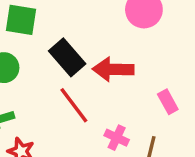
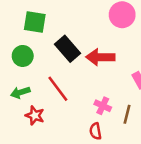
red line: (74, 105) -> (58, 89), moved

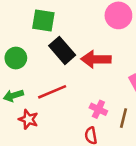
green square: (35, 22) -> (43, 20), moved
red line: (58, 89) -> (52, 92), turned -76

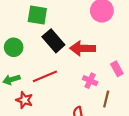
pink cross: (98, 109) -> (90, 81), moved

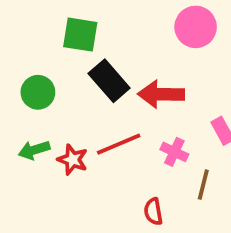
red line: (45, 76) -> (119, 144), moved
red star: (24, 100) -> (73, 160), moved

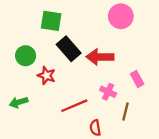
red line: (119, 144) -> (74, 106), moved
green arrow: (34, 150) -> (19, 102), moved
red star: (73, 160) -> (46, 75), moved

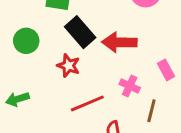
red star: (46, 75) -> (68, 66), moved

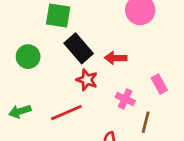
red arrow: (119, 42) -> (116, 58), size x0.7
red star: (68, 66) -> (87, 80), moved
red line: (87, 103) -> (66, 113), moved

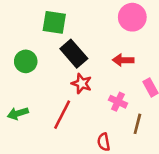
red arrow: (116, 58) -> (123, 60), moved
red line: (66, 113) -> (62, 115), turned -40

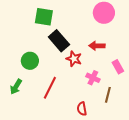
green circle: (26, 61) -> (30, 61), moved
red star: (82, 83) -> (74, 59), moved
green arrow: (18, 113) -> (16, 87), turned -42

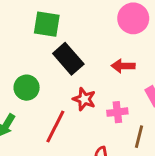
red star: (74, 59) -> (84, 99), moved
pink cross: (93, 78) -> (117, 112), turned -32

